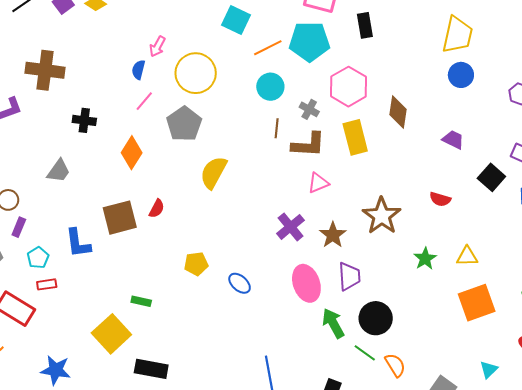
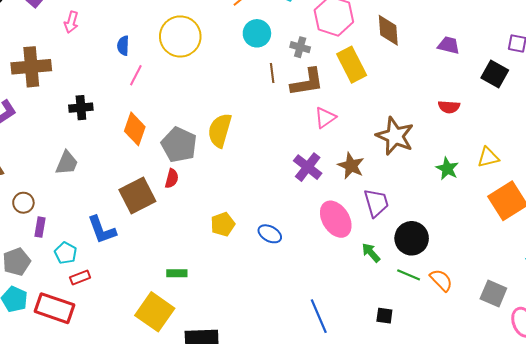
pink arrow: (157, 46) -> (71, 22), moved
gray pentagon: (184, 124) -> (179, 145), moved
green arrow: (333, 323) -> (371, 253), size x0.7

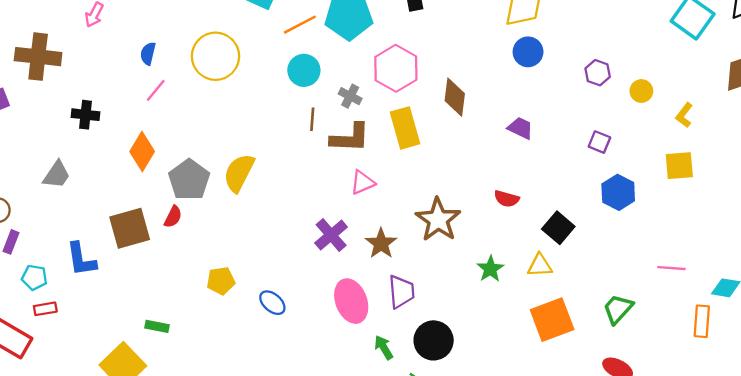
black square: (495, 74) -> (558, 228), moved
cyan pentagon: (66, 253) -> (34, 277), turned -30

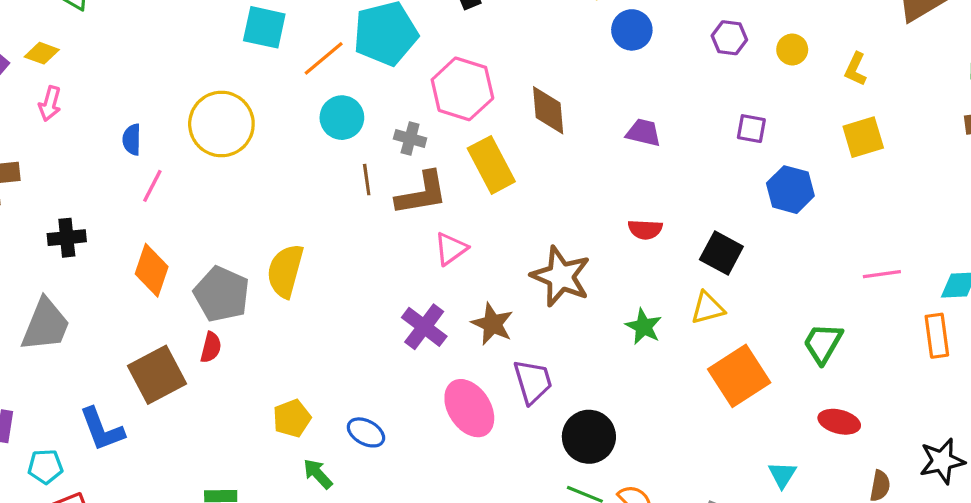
gray trapezoid: (57, 175) -> (46, 325), size x1.4
green arrow: (384, 347) -> (318, 474), moved

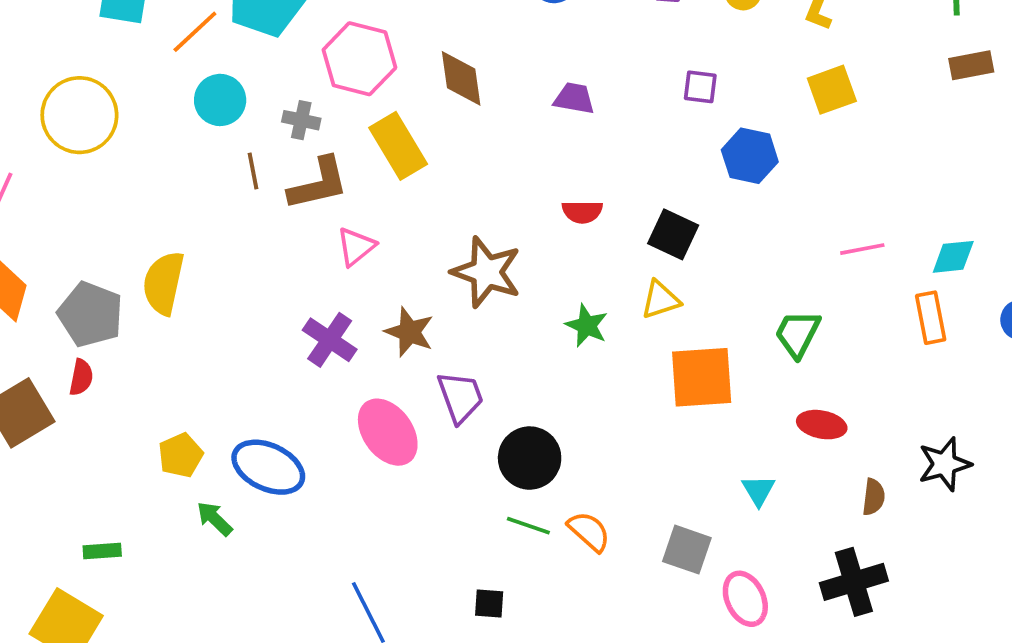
orange square: (739, 376) -> (702, 377), turned 32
blue ellipse: (366, 432) -> (268, 467), size x1.6

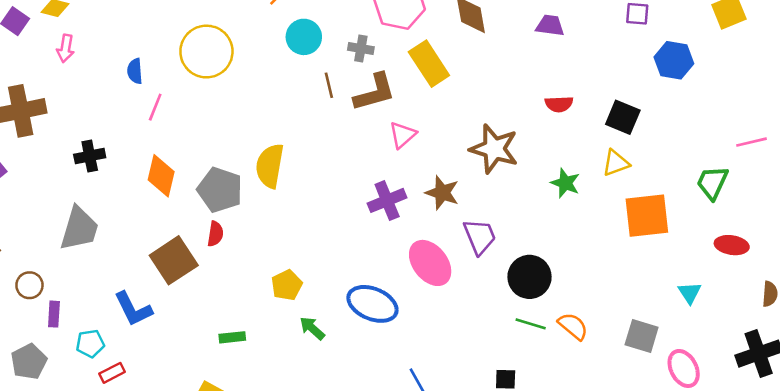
pink line: (862, 249) -> (752, 142), moved
purple cross: (330, 340) -> (387, 200), turned 36
blue ellipse: (268, 467) -> (372, 304), moved
green rectangle: (102, 551) -> (232, 337), moved

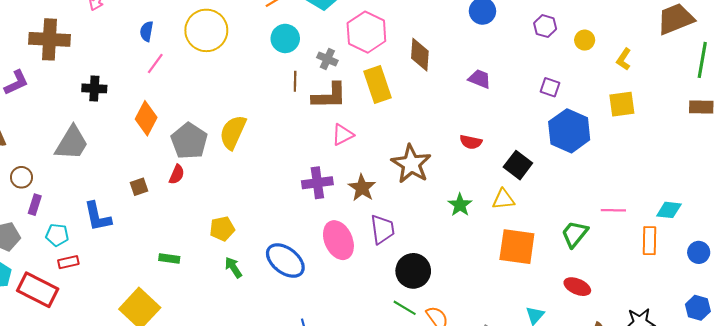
blue hexagon: (674, 60) -> (569, 131), size x1.4
brown square: (174, 260) -> (139, 187), size x0.5

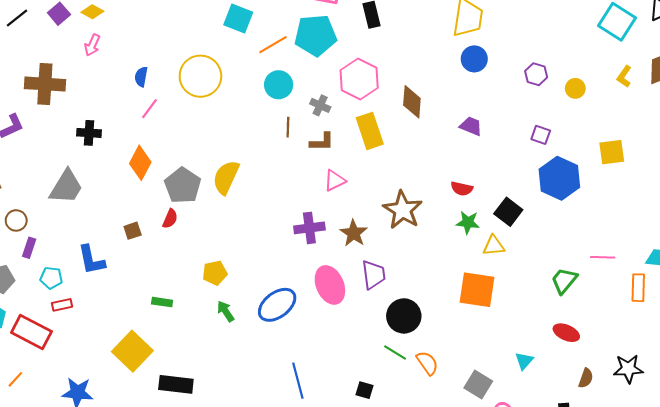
yellow L-shape: (624, 59) -> (624, 76), moved
brown L-shape: (329, 96) -> (322, 142), size x0.7
green star: (460, 205) -> (468, 222), moved, turned -30
orange square: (517, 247) -> (477, 290), moved
blue ellipse: (285, 261) -> (277, 305), turned -75

